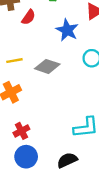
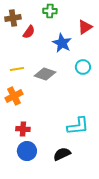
red cross: (21, 131) -> (23, 129), turned 32

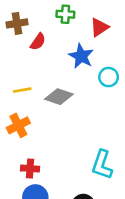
red triangle: (85, 27) -> (99, 27), moved
cyan circle: (83, 67) -> (109, 77), moved
cyan L-shape: (78, 126) -> (102, 165), turned 115

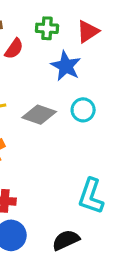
green cross: (65, 14) -> (47, 28), moved
cyan circle: (109, 77) -> (83, 110), moved

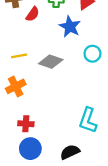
cyan circle: (83, 110) -> (92, 54), moved

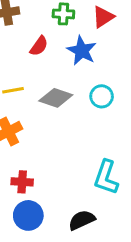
red semicircle: (33, 14) -> (39, 46), moved
cyan circle: (92, 54) -> (102, 96), moved

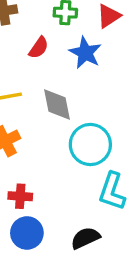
cyan circle: (102, 96) -> (90, 144), moved, size x1.6
gray diamond: (56, 98) -> (57, 104), turned 60

